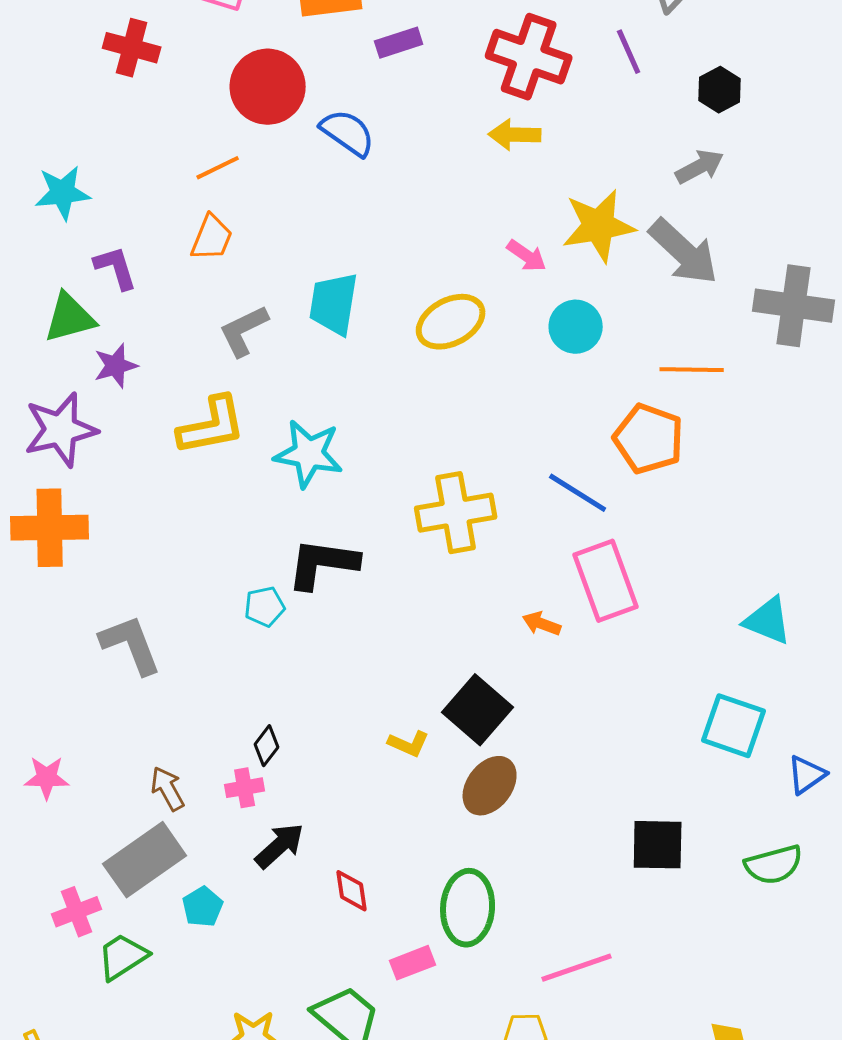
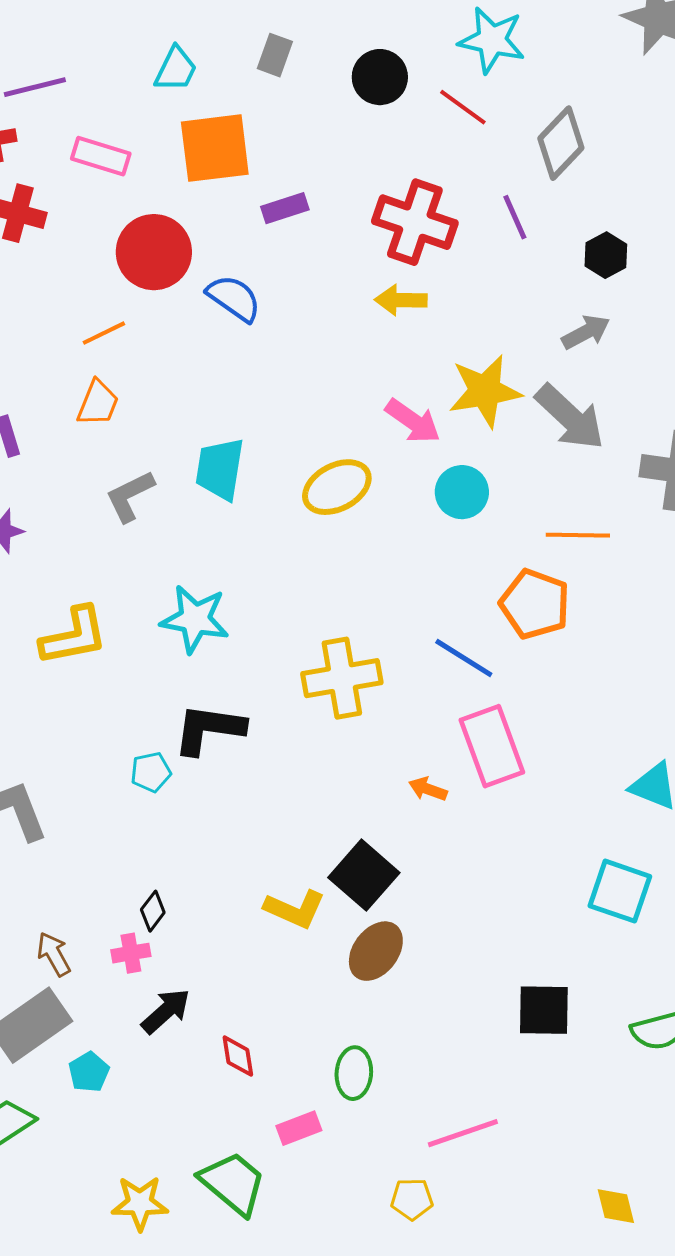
pink arrow: (527, 256) -> (413, 421), size x1.4
yellow L-shape: (212, 426) -> (74, 636), moved
yellow L-shape: (409, 744) -> (295, 909), size x1.5
green ellipse: (468, 908) -> (354, 1073), size x0.7

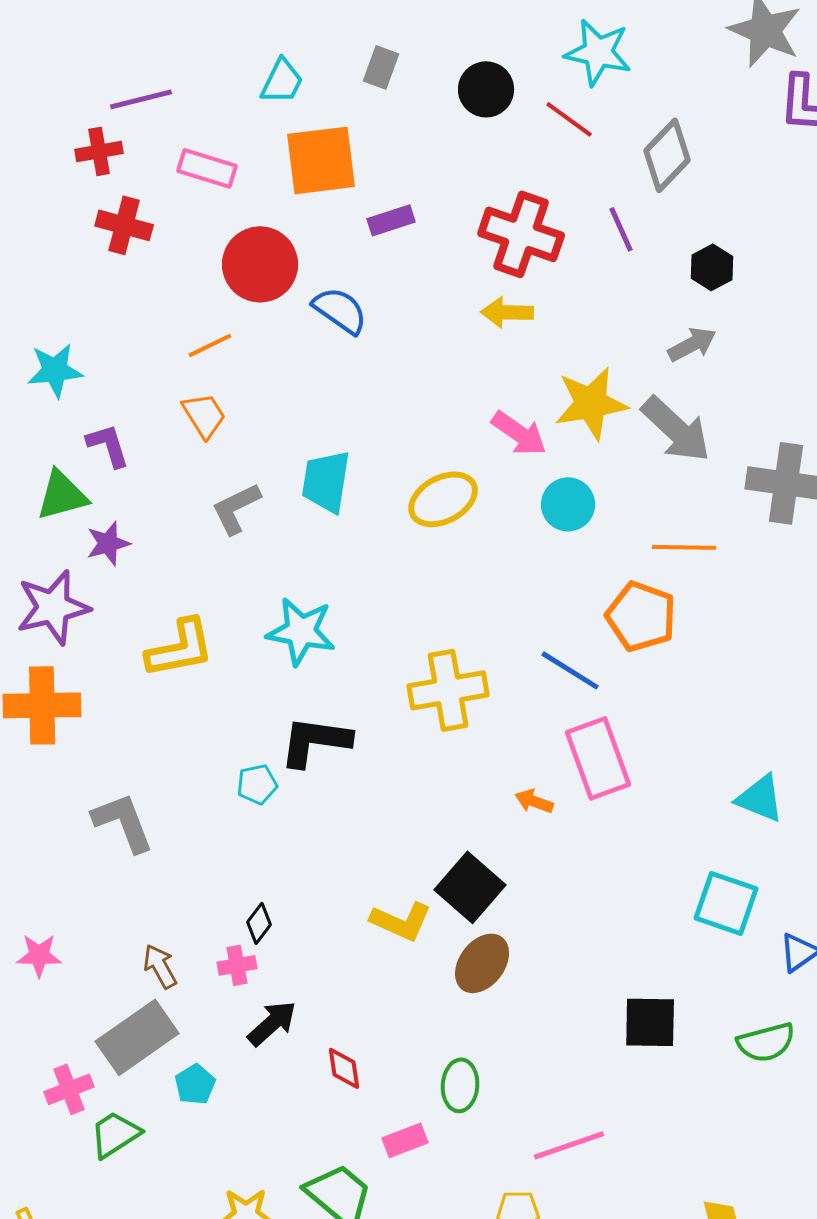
orange trapezoid: (98, 403) -> (204, 415), turned -54

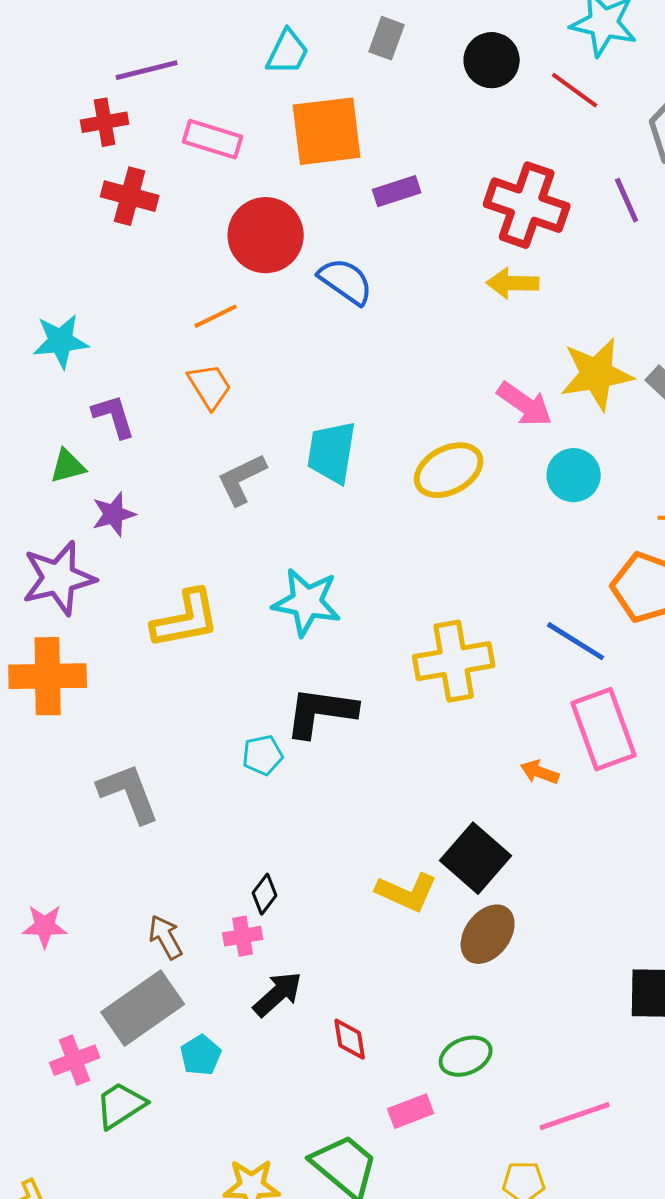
green triangle: (62, 495) -> (68, 466), size x0.7
green ellipse: (460, 1085) -> (466, 1056), turned 63

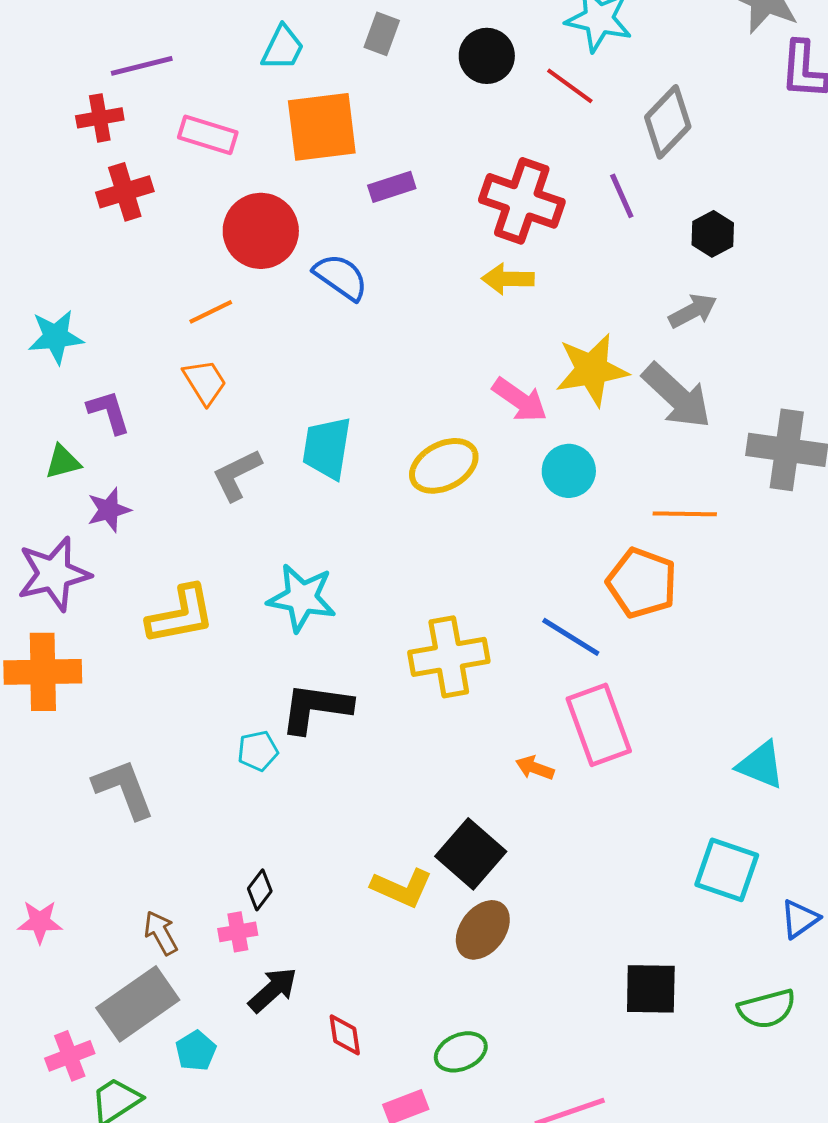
red cross: (130, 196) -> (125, 192), turned -32

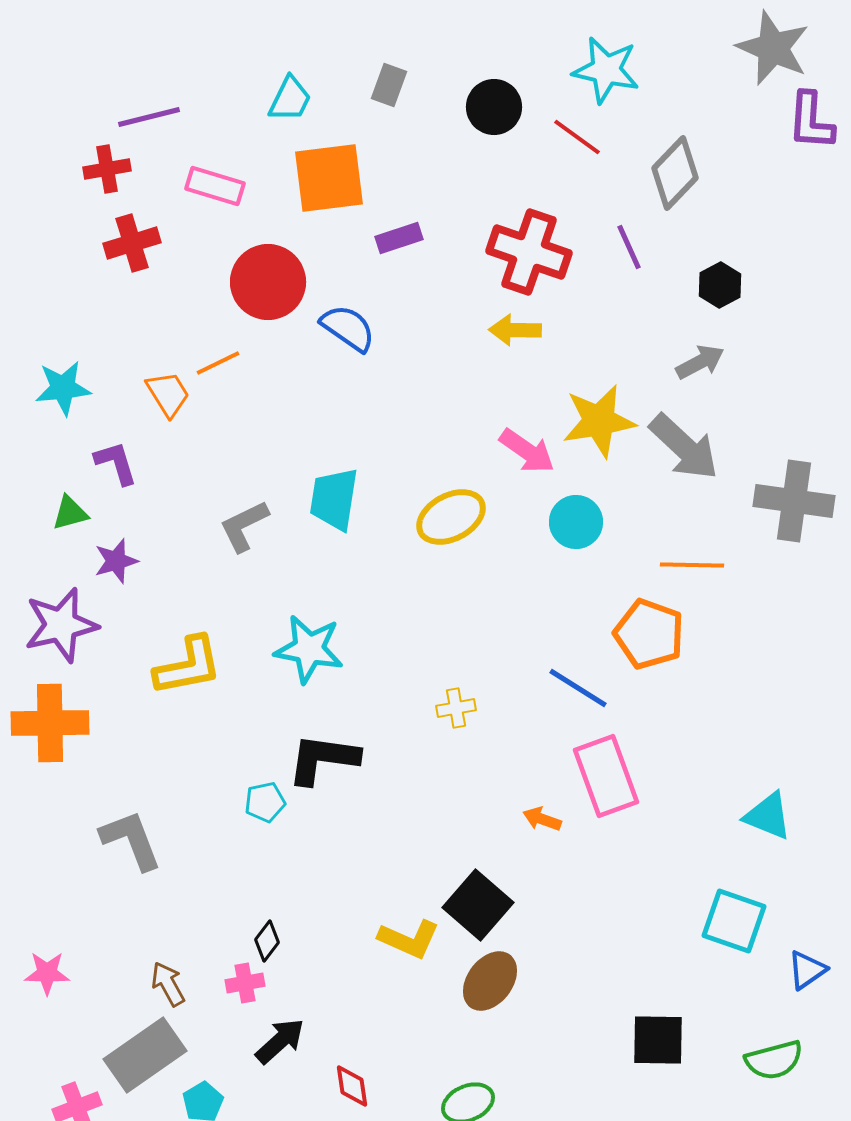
orange trapezoid: (205, 382) -> (168, 394), moved
yellow cross: (449, 657) -> (456, 708), size x0.5

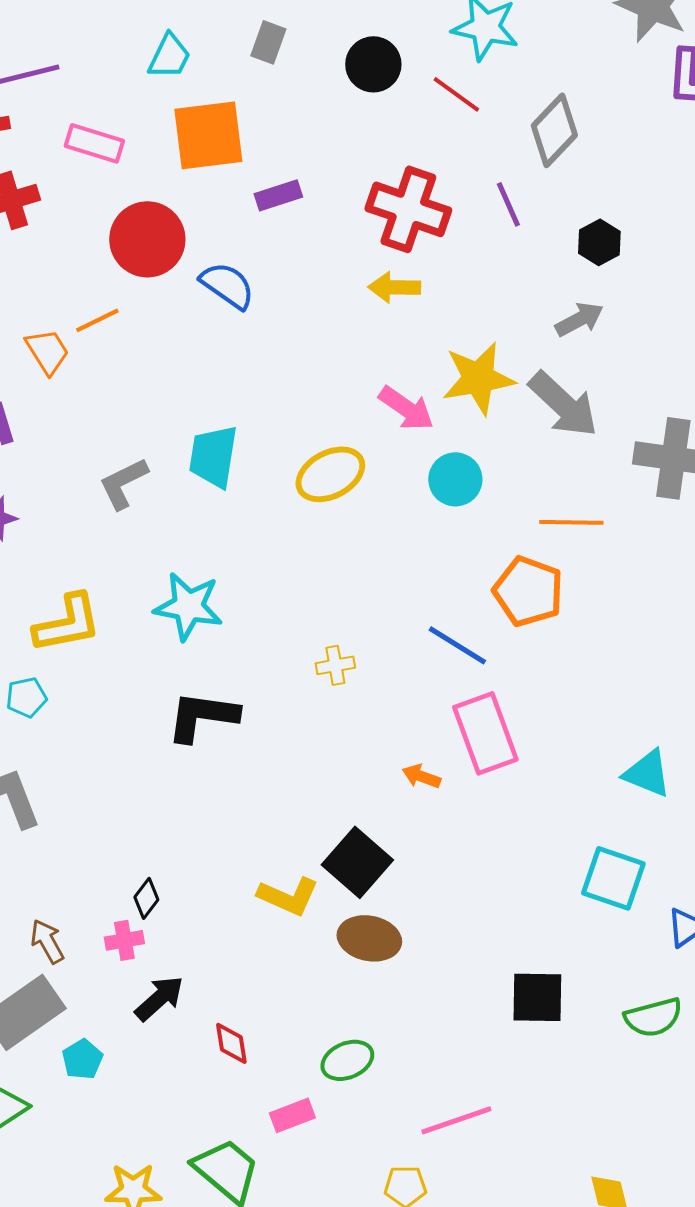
cyan pentagon: (265, 802) -> (26, 697), moved
brown ellipse: (490, 981) -> (369, 938), turned 64

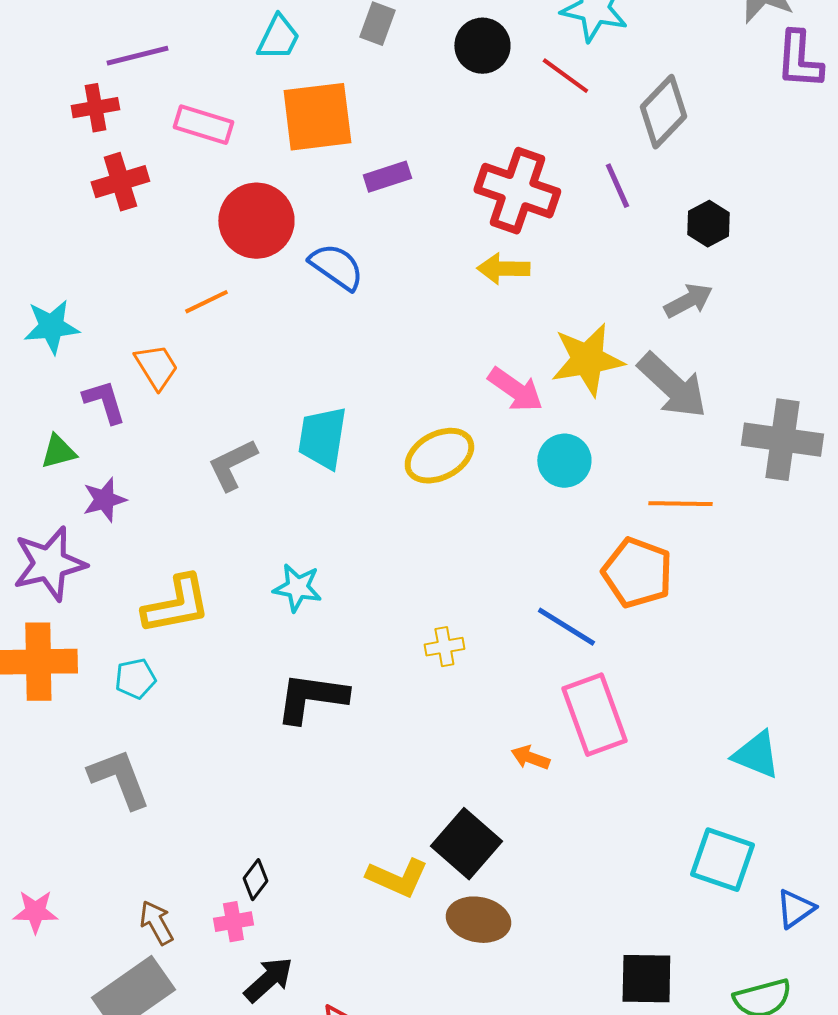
orange trapezoid: (47, 351) -> (156, 367), moved
cyan star: (188, 606) -> (297, 588), size x0.7

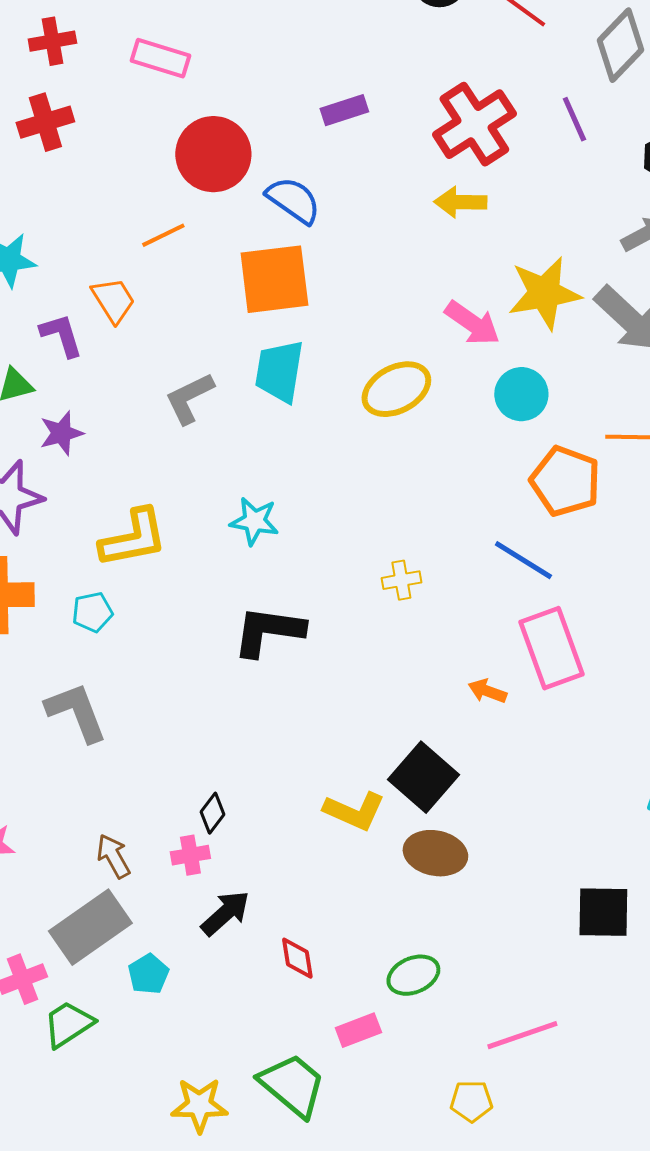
orange square: (317, 117) -> (274, 279), moved
red cross: (120, 182) -> (45, 122), moved
red cross: (517, 191) -> (474, 124), turned 38
orange pentagon: (637, 573) -> (565, 481), moved

